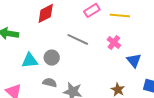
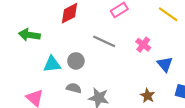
yellow line: (120, 15) -> (168, 14), moved, turned 30

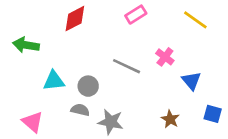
gray line: (104, 41) -> (127, 66), moved
gray circle: (76, 61) -> (88, 86), moved

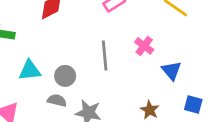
gray line: (127, 66) -> (105, 55), turned 60

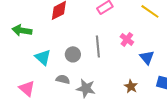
cyan triangle: (30, 70) -> (43, 57), turned 48
gray circle: (65, 76) -> (73, 54), moved

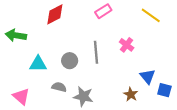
cyan triangle: (43, 57) -> (38, 64), turned -42
blue triangle: (147, 57) -> (148, 76), moved

